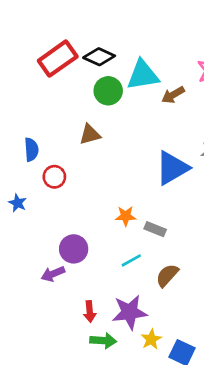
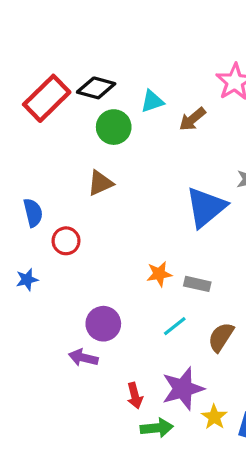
cyan triangle: (143, 75) -> (152, 101), size x0.6
blue star: (18, 203) -> (27, 280), turned -30
purple arrow: (53, 274) -> (83, 358), turned 45

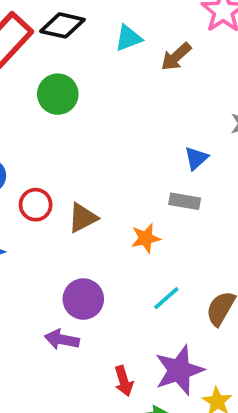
green circle: (114, 127) -> (58, 94), moved
brown triangle: (100, 183) -> (83, 218), moved
blue triangle: (206, 207) -> (196, 158), size x0.5
gray rectangle: (197, 284) -> (185, 201), moved

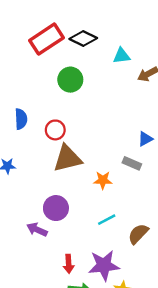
red circle: (36, 205) -> (55, 130), moved
brown triangle: (83, 218) -> (67, 158), size x1.5

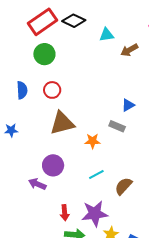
green circle: (70, 80) -> (44, 54), moved
red circle: (55, 130) -> (52, 90), moved

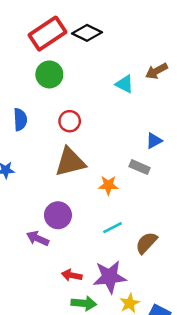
cyan triangle: (107, 35) -> (125, 84), moved, turned 35
red circle: (52, 90) -> (70, 121), moved
red arrow: (65, 213) -> (72, 275), turned 105

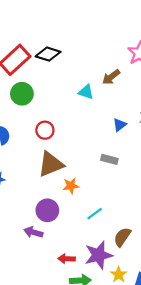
blue triangle: (154, 141) -> (120, 125), moved
orange star: (108, 185) -> (71, 186), moved
brown semicircle: (146, 243) -> (122, 237), moved

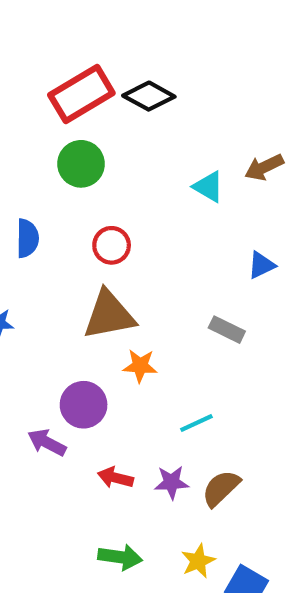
cyan line: (95, 214) -> (196, 423), moved
purple star: (99, 255) -> (172, 482), moved, size x0.6
red arrow: (67, 259) -> (115, 478), moved

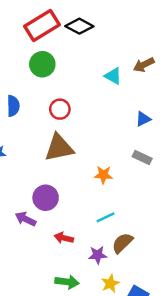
gray rectangle: (227, 330) -> (142, 158), moved
orange star: (140, 366) -> (103, 175), moved
cyan line: (196, 423) -> (106, 217), moved
purple star: (172, 482) -> (98, 255), moved

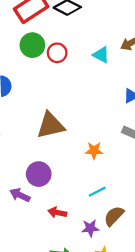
red circle: (60, 109) -> (57, 53), moved

